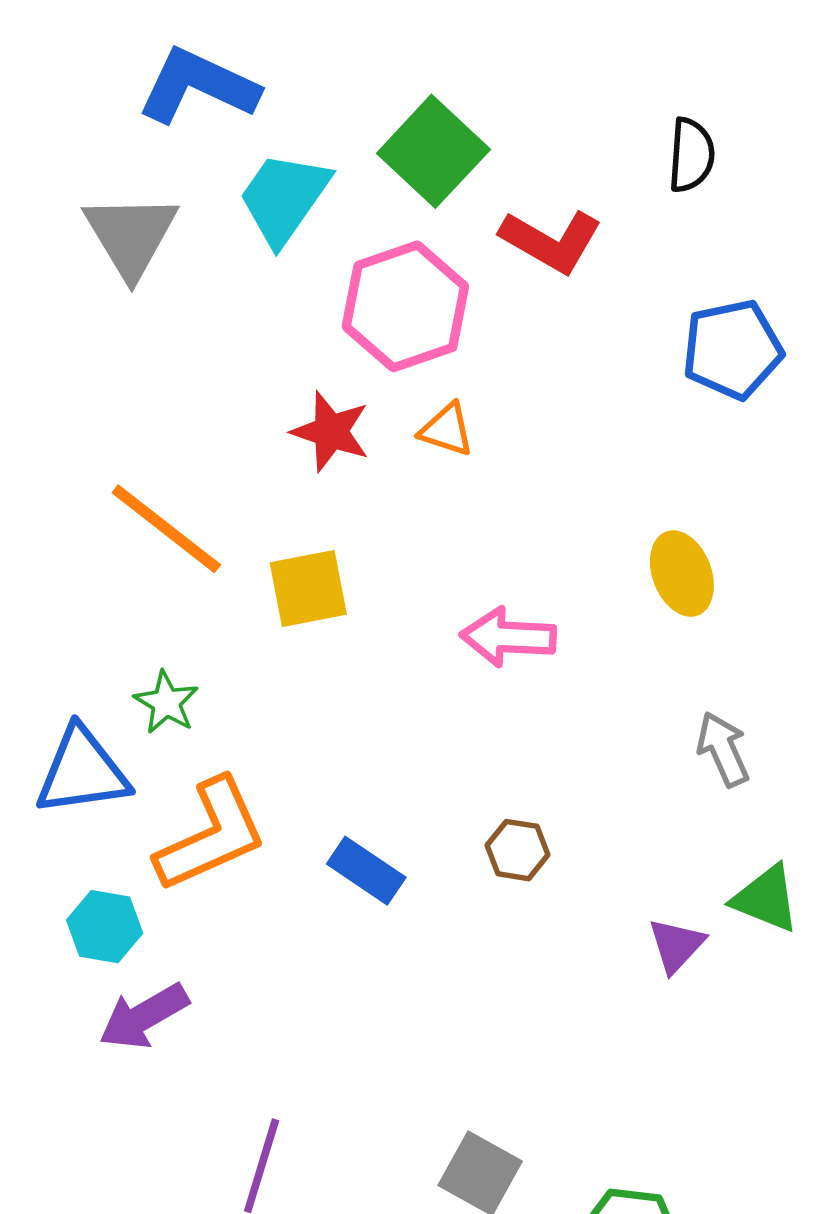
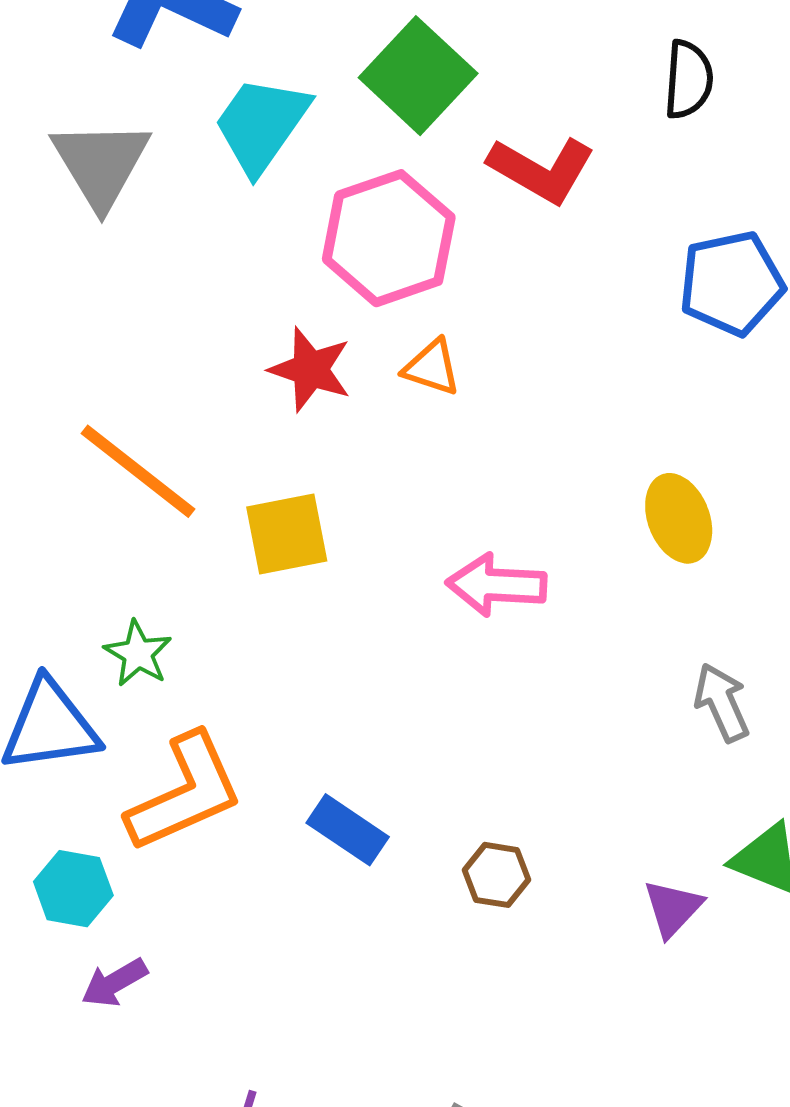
brown hexagon: (517, 850) -> (496, 875), moved
purple arrow: (144, 1016) -> (114, 983), size x0.7

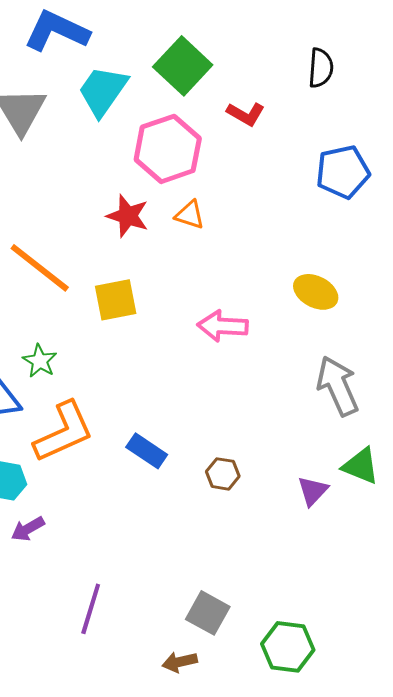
red L-shape: (542, 170) -> (246, 114), size x0.7
yellow ellipse: (679, 518) -> (316, 292), turned -42
gray arrow: (722, 702) -> (338, 386), size x1.5

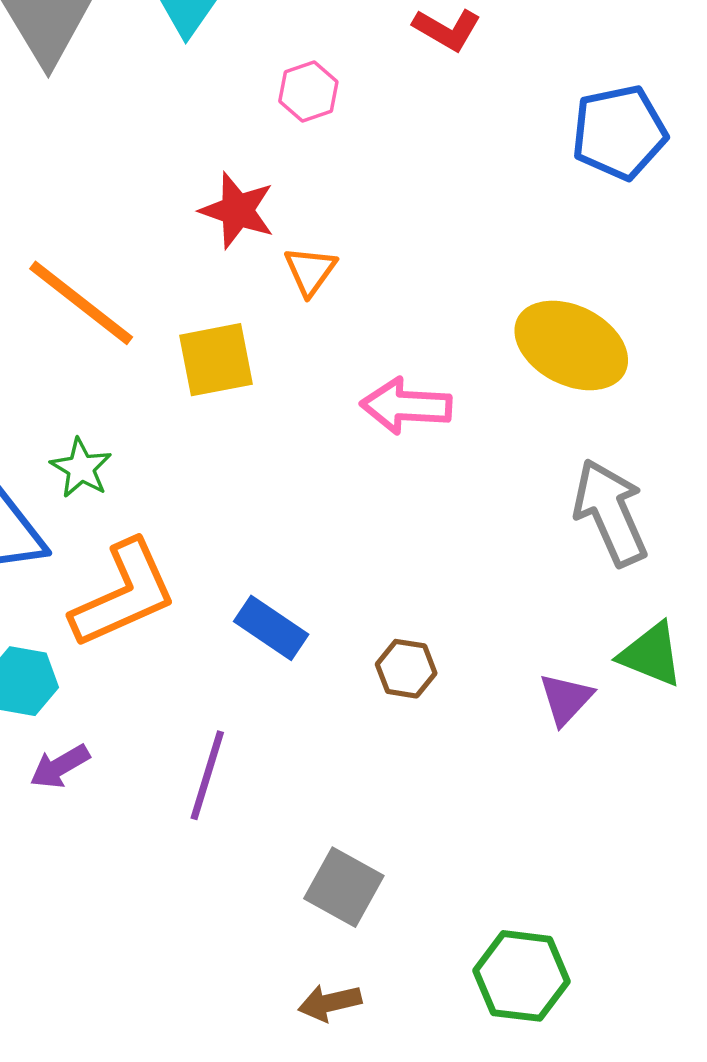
pink hexagon: (168, 149) -> (308, 91), size x0.5
orange triangle: (190, 215) -> (310, 271), moved, turned 48
yellow ellipse: (316, 292) -> (571, 345), size x1.4
purple line: (91, 609) -> (207, 775), moved
gray square: (208, 613) -> (344, 887), moved

